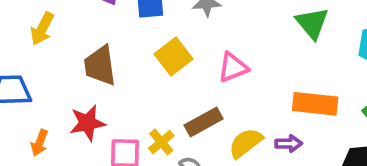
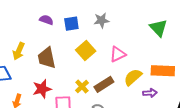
yellow arrow: (42, 29) -> (19, 51), moved
yellow cross: (161, 142) -> (82, 87), moved
yellow semicircle: (246, 143) -> (133, 77), moved

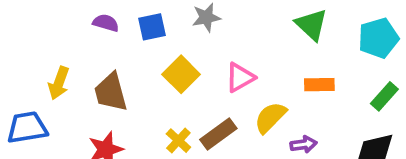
orange rectangle: (163, 71) -> (319, 85), moved, size x0.7

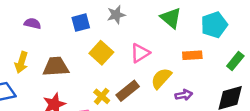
purple semicircle: (106, 23) -> (33, 24), moved
green triangle: (311, 25) -> (171, 18), moved
cyan pentagon: (378, 38) -> (214, 25), moved
brown trapezoid: (111, 92) -> (56, 67), turned 104

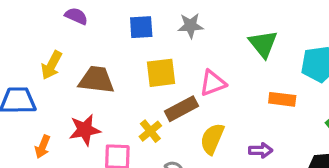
yellow square: (101, 53) -> (161, 73), turned 30
yellow semicircle: (161, 78) -> (212, 139), moved, turned -30
brown rectangle: (128, 91) -> (181, 109), moved

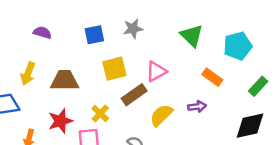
orange rectangle: (282, 99) -> (212, 77), turned 36
yellow cross: (150, 131) -> (100, 113), moved
yellow semicircle: (212, 139) -> (161, 115), turned 30
purple arrow: (261, 150) -> (197, 107), moved

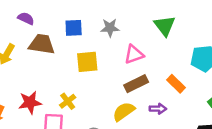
green triangle: (192, 36) -> (165, 26), moved
pink triangle: (156, 71) -> (134, 54), moved
brown trapezoid: (65, 81) -> (42, 44), moved
brown rectangle: (134, 95) -> (136, 84), moved

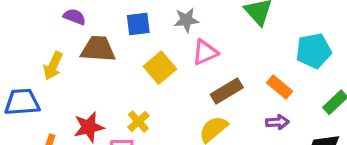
pink triangle: (134, 54) -> (205, 52), moved
yellow square: (87, 62) -> (160, 68), turned -30
purple arrow: (158, 109) -> (277, 122), moved

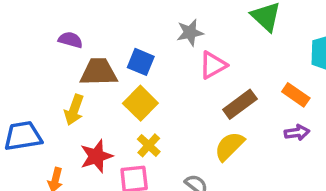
blue square: (138, 24) -> (141, 62), moved, turned 35
yellow arrow: (53, 66) -> (74, 110), moved
yellow square: (160, 68) -> (140, 103), moved

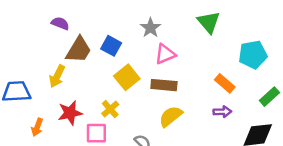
gray star: (190, 33) -> (150, 28), turned -30
brown trapezoid: (99, 72) -> (79, 50), turned 116
yellow square: (140, 103) -> (127, 77), moved
brown rectangle: (240, 104) -> (164, 85), moved, turned 35

